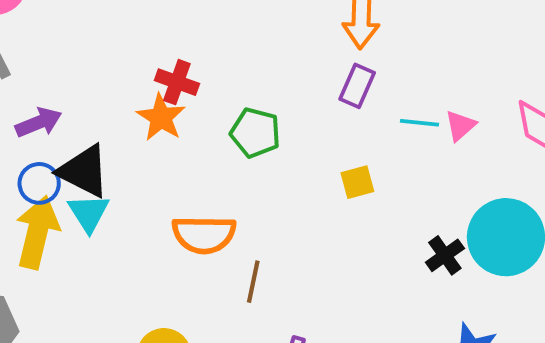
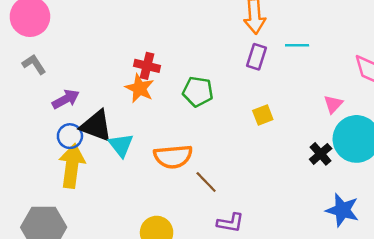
cyan line: (419, 123) -> (297, 45), moved
pink triangle: (460, 126) -> (333, 104), moved
cyan triangle: (89, 213) -> (121, 145), moved
brown line: (253, 282) -> (206, 182), turned -50

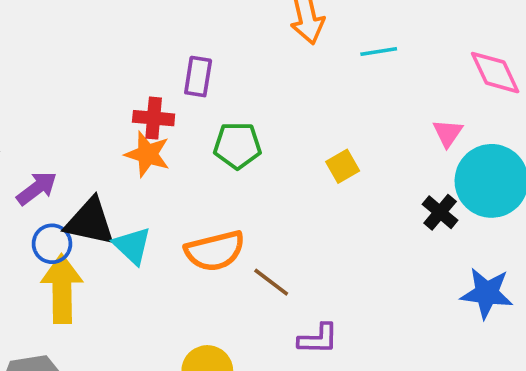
purple rectangle: (257, 57) -> (198, 77), moved

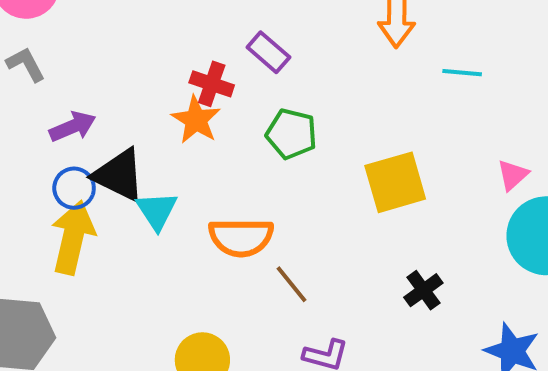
purple rectangle: (198, 77) -> (268, 52), turned -72
yellow square: (343, 166) -> (395, 182), size x1.8
black cross: (440, 212) -> (423, 290), moved

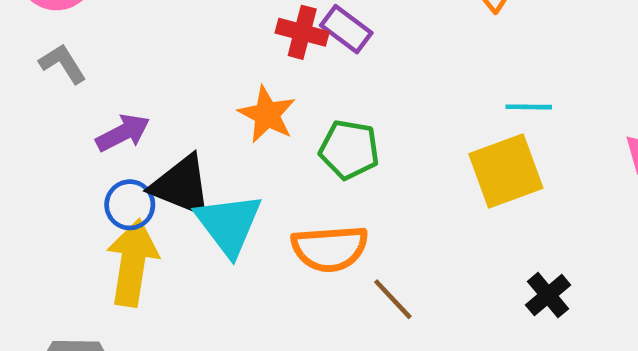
cyan line: (462, 73) -> (529, 107), moved
red cross: (212, 84) -> (302, 32), moved
green pentagon: (291, 134) -> (349, 150), moved
cyan triangle: (157, 211) -> (229, 224), size x1.4

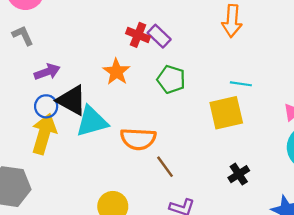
green pentagon: (349, 150) -> (171, 79), moved
cyan triangle: (229, 224) -> (92, 121), turned 44

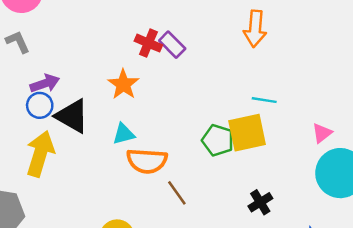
green pentagon: (171, 79) -> (218, 140), moved
blue circle: (46, 106) -> (40, 105), moved
cyan triangle: (92, 121) -> (124, 134), moved, size x0.6

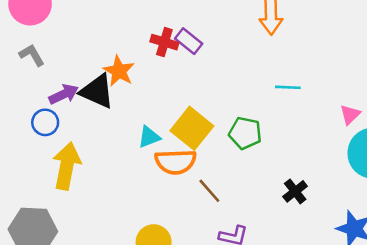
orange star: (123, 84) -> (119, 71), moved
blue circle: (40, 105) -> (45, 122), moved
black triangle: (72, 116) -> (97, 91), moved
yellow square: (247, 133) -> (192, 128), moved, turned -33

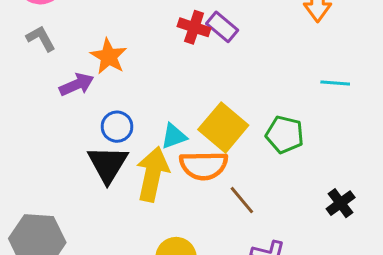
orange star: (119, 71) -> (109, 56), moved
black triangle: (97, 91) -> (108, 164), moved, turned 36
blue circle: (45, 122) -> (117, 127), moved
yellow arrow: (67, 166) -> (153, 174), moved

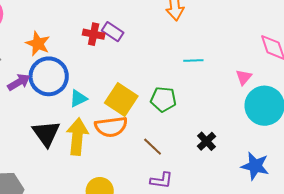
orange star: (109, 56) -> (38, 44), moved
blue circle: (117, 127) -> (49, 76), moved, size x1.8
cyan triangle: (174, 136) -> (78, 99), moved
brown line: (242, 200) -> (153, 147), moved

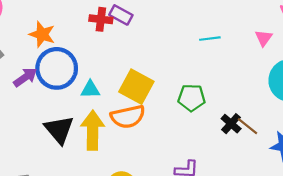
pink triangle: (244, 77) -> (264, 38), moved
cyan triangle: (78, 99) -> (90, 90), turned 30
green pentagon: (163, 99) -> (192, 98), moved
brown line: (153, 147) -> (248, 126), moved

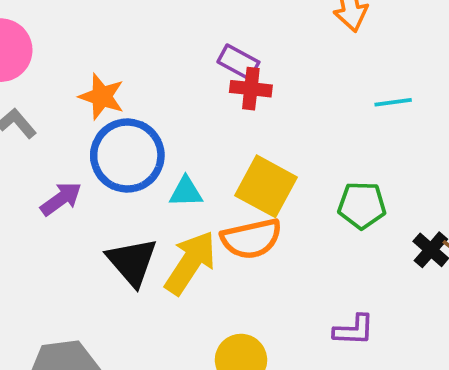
red cross: (101, 19) -> (251, 89), moved
purple arrow: (25, 77) -> (61, 199), moved
yellow arrow: (93, 130) -> (190, 263), turned 33

